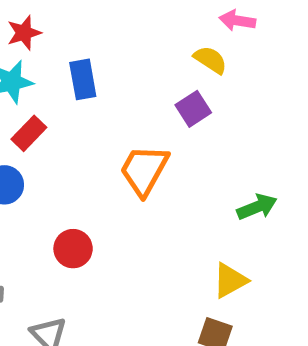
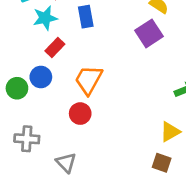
purple square: (193, 109) -> (149, 33), size x1.4
orange trapezoid: (144, 170) -> (89, 80), moved

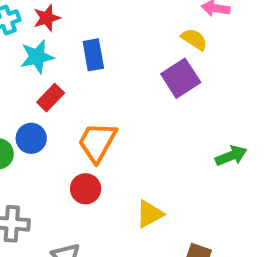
yellow triangle: (170, 132) -> (150, 214), moved

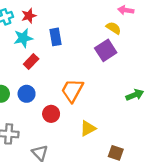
blue circle: (31, 138) -> (27, 94), moved
orange trapezoid: (97, 142) -> (72, 90), moved

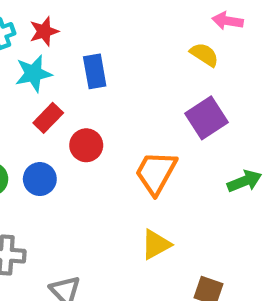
purple square: (106, 50) -> (206, 118), moved
orange trapezoid: (72, 90) -> (156, 173), moved
red circle: (51, 114) -> (86, 145), moved

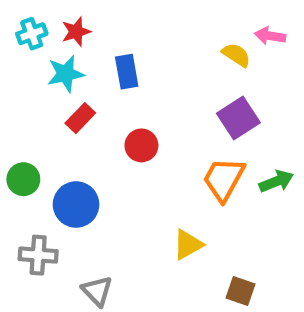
pink arrow: (228, 21) -> (270, 36), moved
red circle: (86, 145) -> (141, 145), moved
orange trapezoid: (156, 173) -> (224, 179), moved
blue circle: (40, 179) -> (76, 204), moved, size x1.4

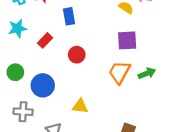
cyan star: (66, 74) -> (18, 28), moved
purple square: (238, 118) -> (127, 40), turned 30
yellow triangle: (188, 245) -> (80, 106), moved, turned 35

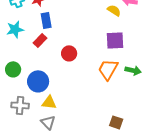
blue rectangle: (69, 16) -> (46, 20), moved
green arrow: (147, 73) -> (133, 70), turned 35
yellow triangle: (80, 106) -> (49, 102), moved

